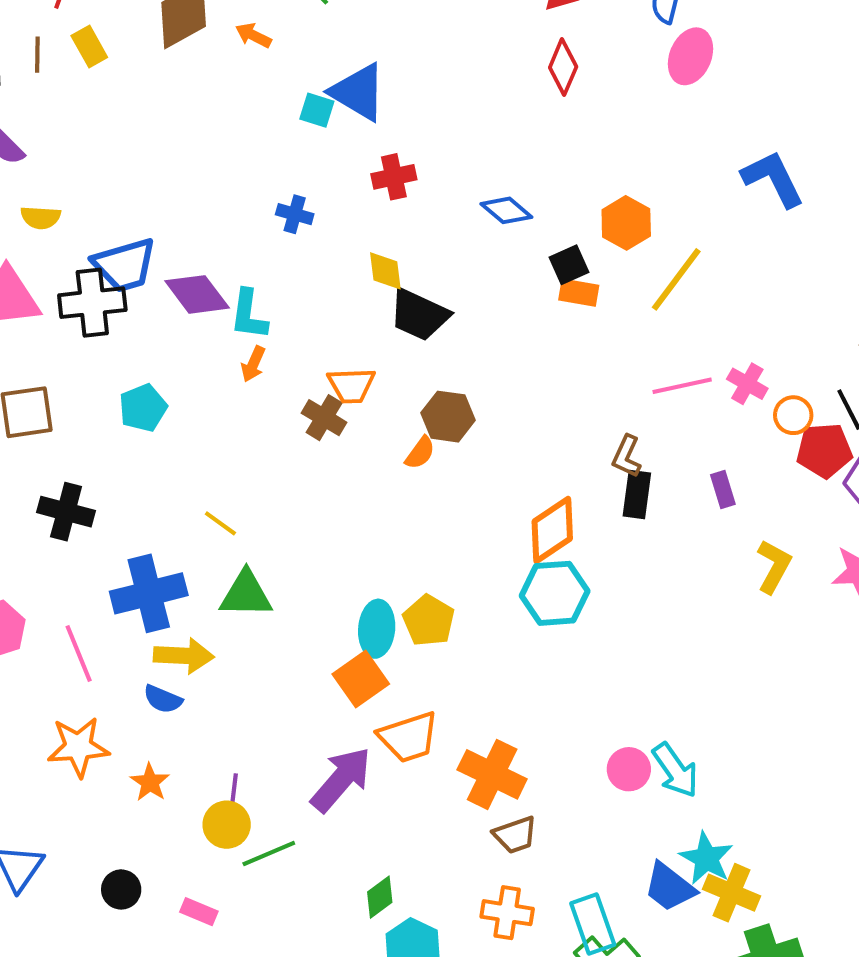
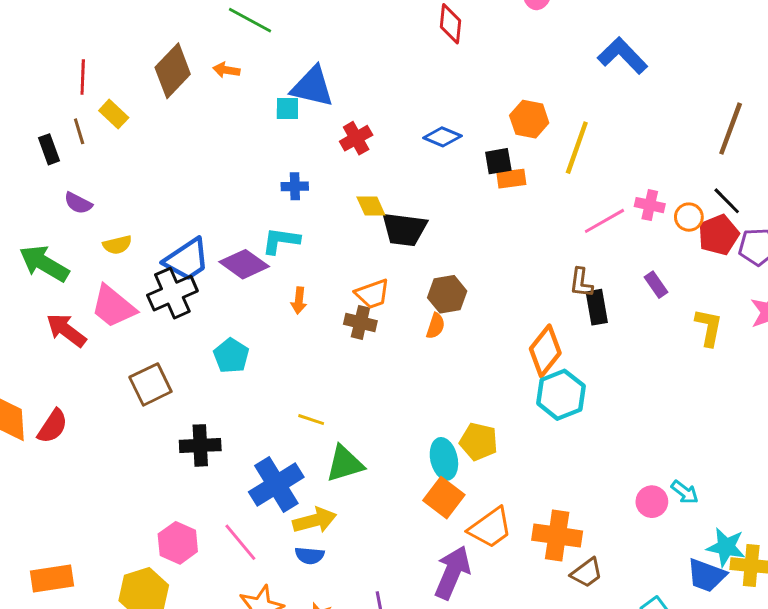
black square: (569, 265) -> (498, 161), turned 32
cyan L-shape: (249, 315) -> (281, 241), moved, turned 108
cyan arrow: (675, 770) -> (685, 492), size x0.7

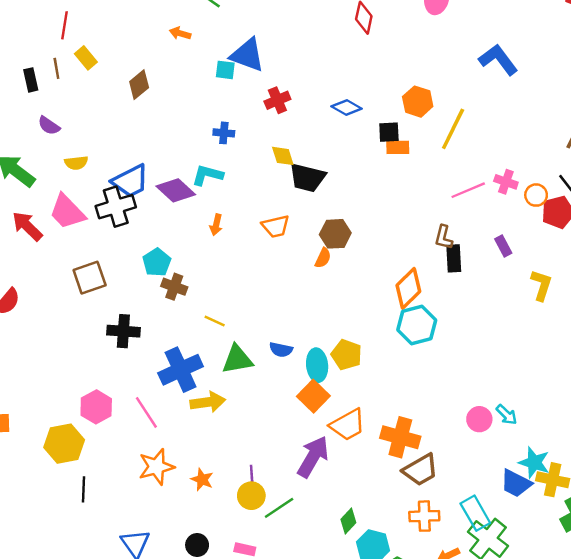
brown diamond: (173, 71) -> (139, 85), moved, size x0.7
brown cross: (360, 322) -> (174, 287), moved
blue semicircle: (310, 556) -> (281, 350), moved
brown trapezoid: (587, 573) -> (420, 470), size x1.4

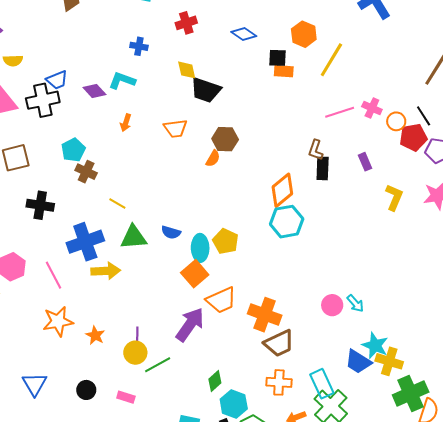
blue trapezoid: (130, 181) -> (57, 80), size x0.7
purple diamond: (176, 190) -> (94, 91), size x0.7

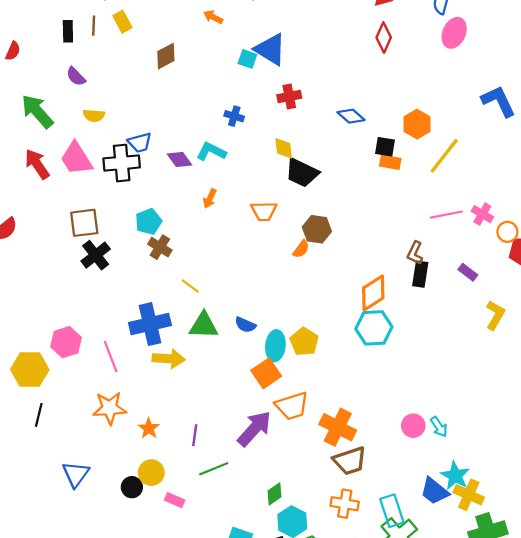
purple rectangle: (365, 162) -> (468, 272), turned -36
black cross: (40, 205) -> (96, 255), moved, turned 36
yellow circle: (135, 353) -> (151, 473), moved

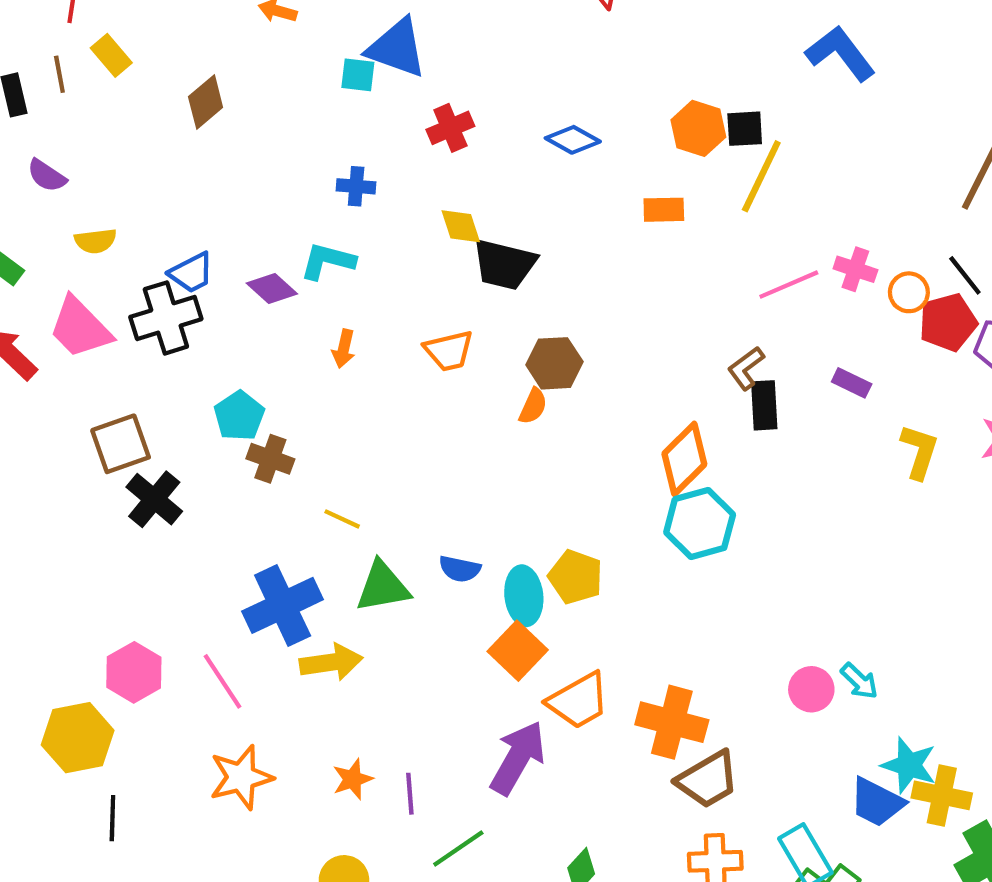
black square: (385, 147) -> (745, 129), moved
brown L-shape: (415, 253) -> (746, 368), turned 40
orange star: (149, 428) -> (353, 779), moved, turned 30

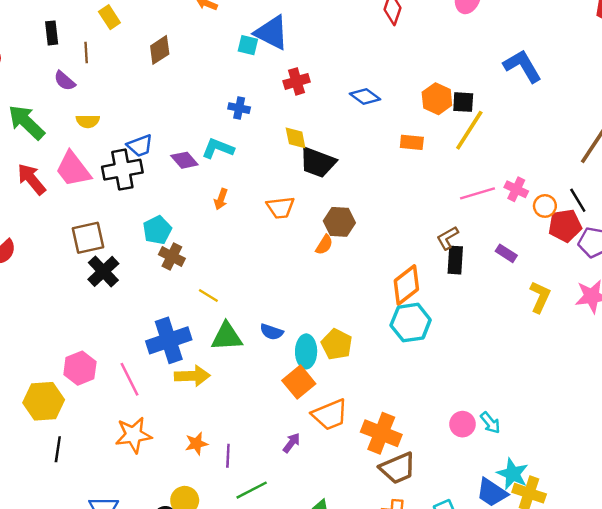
brown line: (59, 74) -> (86, 52), moved
purple arrow: (518, 758) -> (291, 443), size x0.5

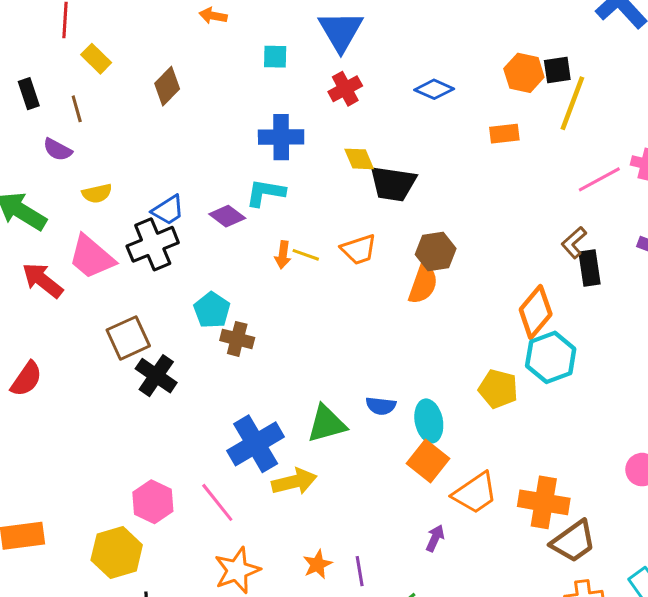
blue triangle: (272, 33) -> (341, 31), moved, turned 45
blue cross: (239, 108) -> (281, 137), size x1.6
orange semicircle: (324, 245) -> (423, 284), size x1.5
yellow line: (208, 296) -> (306, 255), moved
yellow pentagon: (337, 344) -> (498, 389), moved

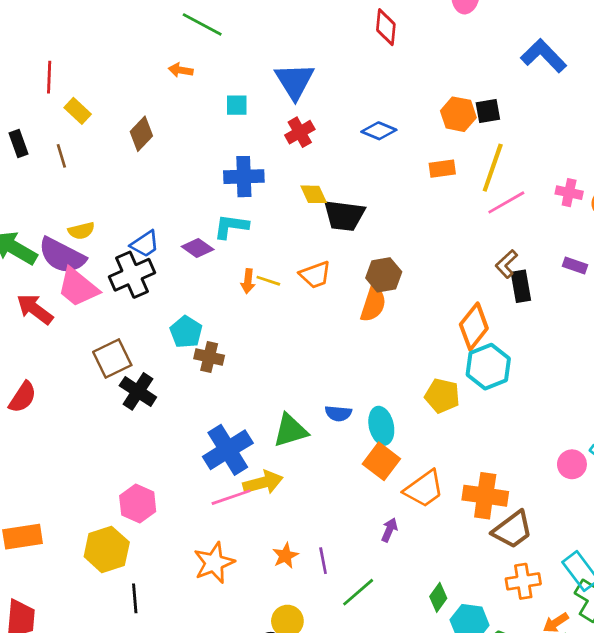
yellow line: (572, 103) -> (493, 168), moved
purple semicircle: (57, 150) -> (62, 256), moved, size x1.8
pink line: (599, 179) -> (506, 202), moved
pink line: (217, 502) -> (231, 497), moved, turned -69

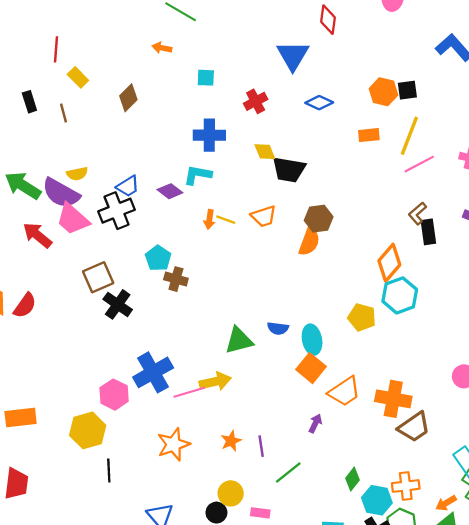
blue triangle: (294, 81) -> (293, 55), moved
blue cross: (228, 450) -> (153, 372), moved
orange cross: (523, 581) -> (406, 486), moved

